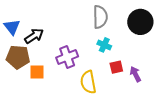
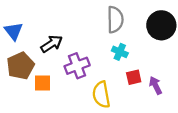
black arrow: (34, 36) -> (52, 44), moved
brown pentagon: (18, 57) -> (20, 66), turned -30

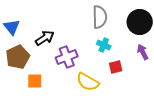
orange square: (42, 83) -> (35, 81), moved
purple arrow: (156, 85) -> (143, 52), moved
yellow semicircle: (101, 95) -> (88, 82), turned -50

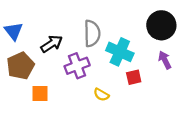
gray semicircle: (100, 17) -> (92, 33), moved
cyan cross: (104, 45) -> (120, 52), size x1.6
yellow semicircle: (88, 82) -> (101, 95), size x0.6

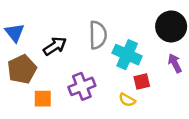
purple cross: (77, 66) -> (82, 86), moved
yellow semicircle: (101, 95) -> (127, 100), moved

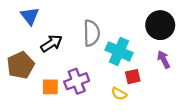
blue triangle: (15, 33) -> (30, 16), moved
orange square: (43, 99) -> (50, 87), moved

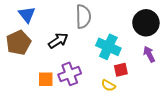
gray semicircle: (92, 33) -> (83, 17), moved
black arrow: (51, 43) -> (58, 41), moved
brown pentagon: (21, 65) -> (19, 43), moved

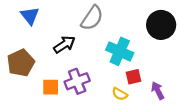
gray semicircle: (83, 17) -> (92, 18), turned 35
brown pentagon: (19, 43) -> (21, 63), moved
purple arrow: (149, 54) -> (158, 91), moved

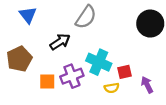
cyan cross: (120, 51) -> (99, 62), moved
yellow semicircle: (120, 94) -> (112, 88), turned -40

